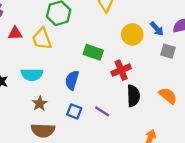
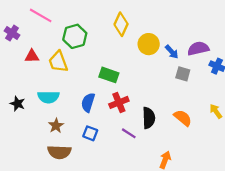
yellow circle: (132, 34) -> (149, 44), moved
red cross: (121, 70) -> (119, 102), moved
purple line: (102, 111) -> (129, 133), moved

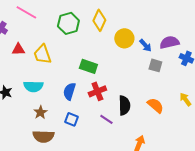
green hexagon: (75, 36) -> (68, 23), moved

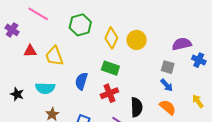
yellow diamond: (99, 20) -> (111, 38), moved
blue arrow: (145, 45) -> (167, 85), moved
green rectangle: (88, 66) -> (110, 68), moved
blue semicircle: (69, 91) -> (81, 81), moved

